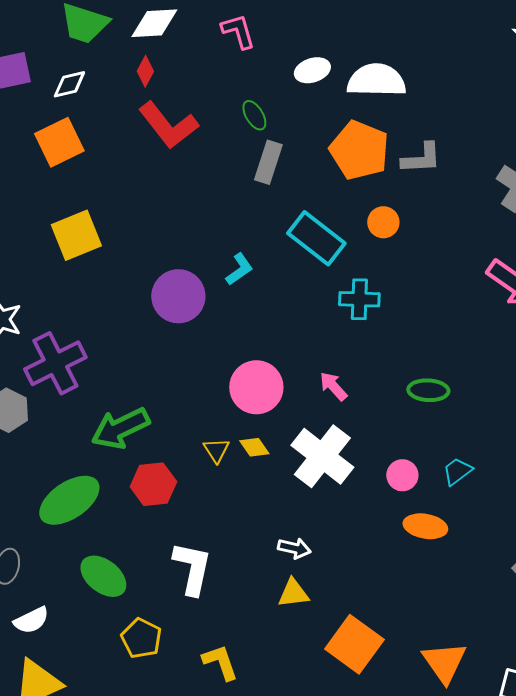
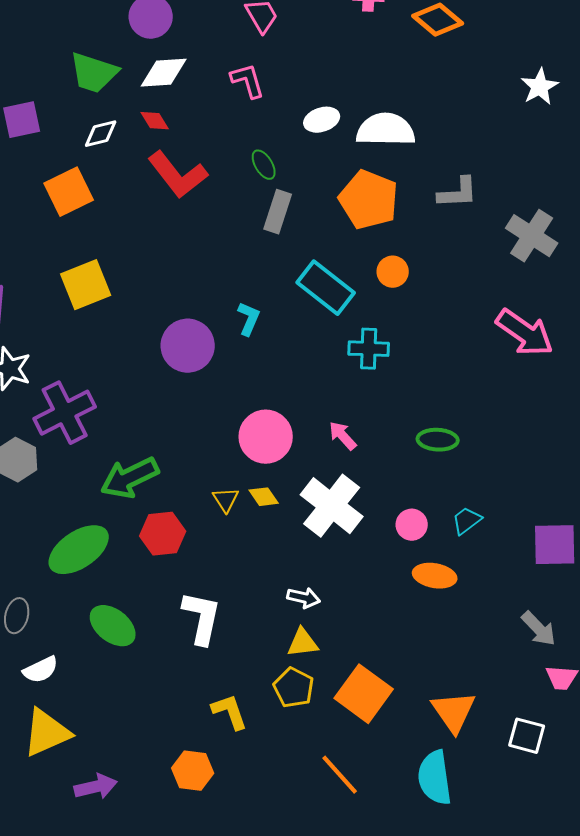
red diamond: (145, 71) -> (155, 121), turned -60
white diamond: (69, 84) -> (101, 134), moved
gray L-shape: (421, 158) -> (458, 193), moved
cyan L-shape: (239, 269) -> (249, 319), turned -32
yellow pentagon: (141, 638) -> (294, 688), moved

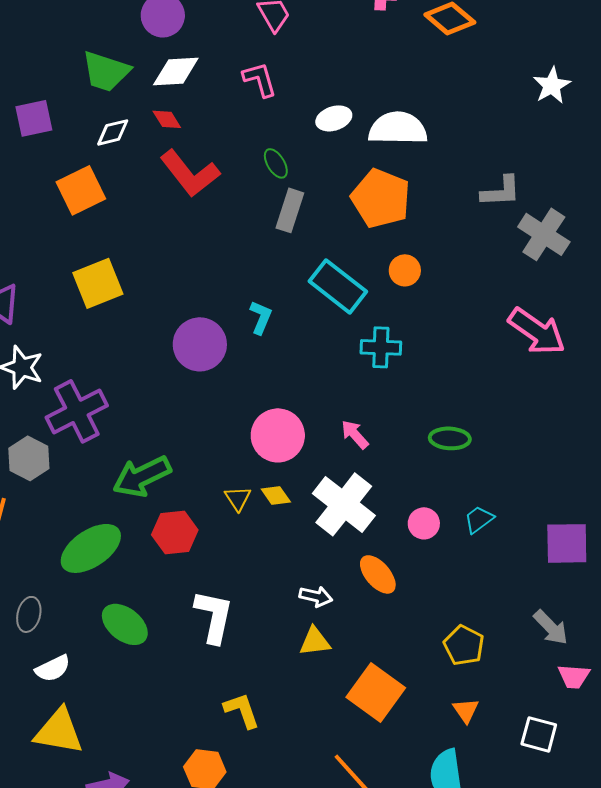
gray L-shape: (458, 193) -> (501, 191), moved
orange ellipse: (435, 576) -> (378, 574), moved, turned 39
yellow pentagon: (294, 688) -> (464, 645), moved
orange triangle: (454, 712) -> (466, 710), size x0.6
yellow triangle: (47, 733) -> (59, 731), turned 34

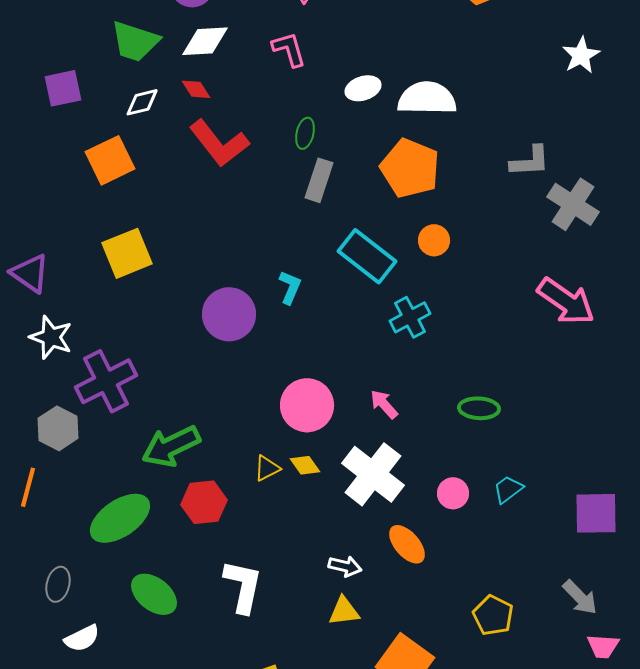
green ellipse: (276, 163) -> (305, 133), turned 44
cyan cross: (381, 347) -> (410, 317), turned -30
yellow triangle: (238, 498) -> (267, 468), turned 36

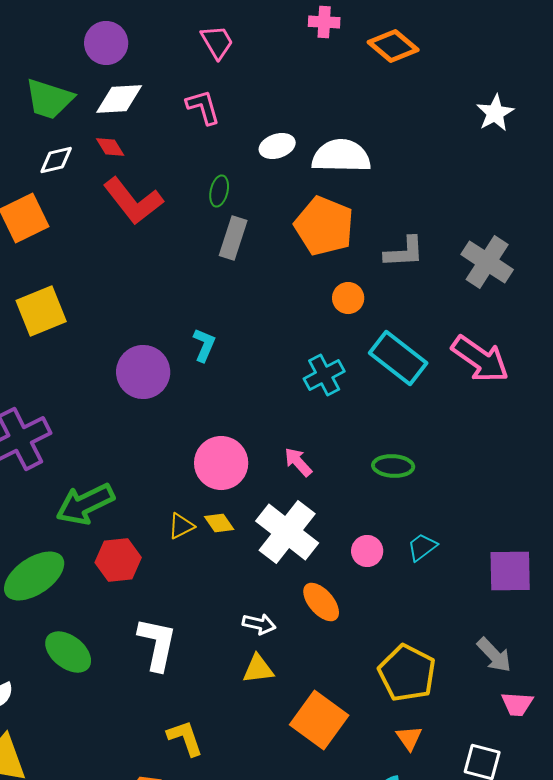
gray L-shape: (530, 161) -> (404, 252), moved
cyan rectangle: (367, 256) -> (398, 358), moved
yellow pentagon: (493, 615) -> (407, 673), size x1.4

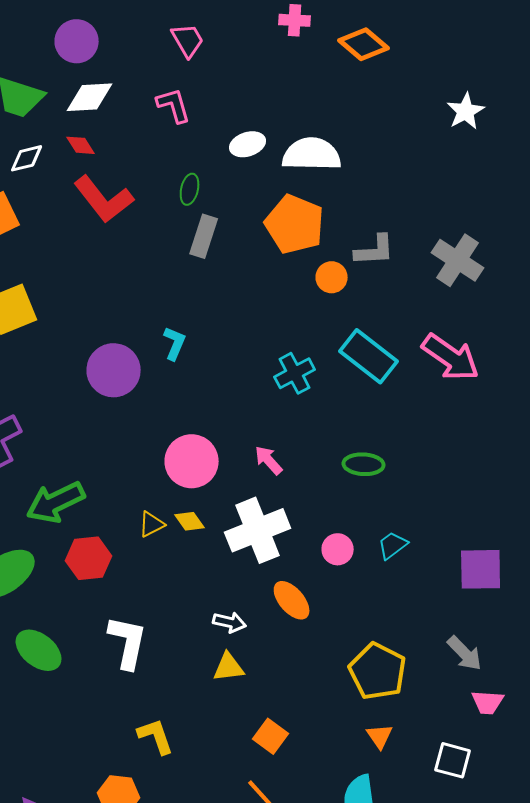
orange circle: (348, 298) -> (332, 277), moved
white cross: (287, 532) -> (258, 530), turned 30
orange square: (319, 720) -> (271, 736), moved, size x0.6

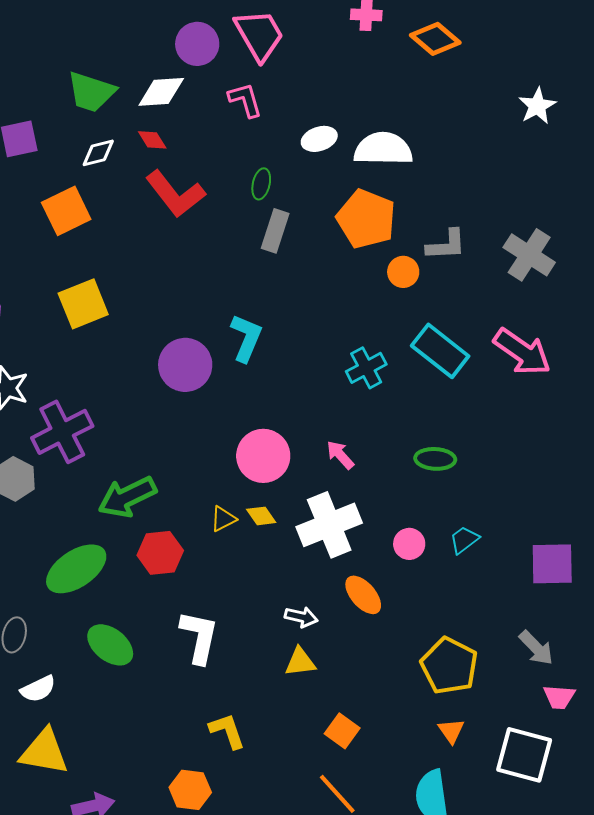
pink trapezoid: (188, 40) -> (259, 35), size x1.5
purple circle: (77, 41) -> (197, 44), moved
cyan L-shape: (175, 343) -> (246, 338), size x1.4
white square: (453, 760) -> (524, 755), size x1.5

